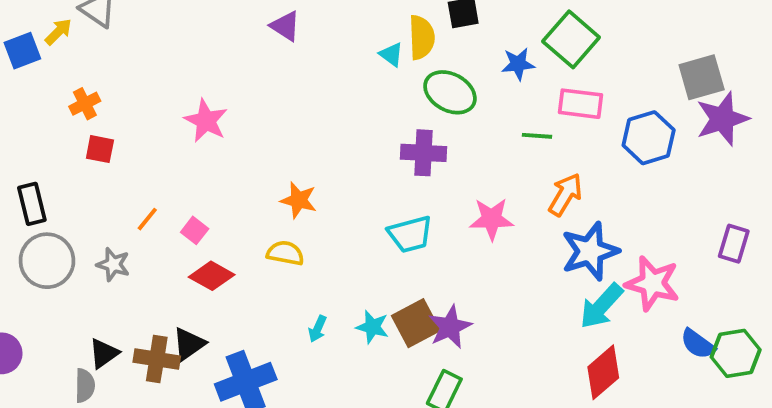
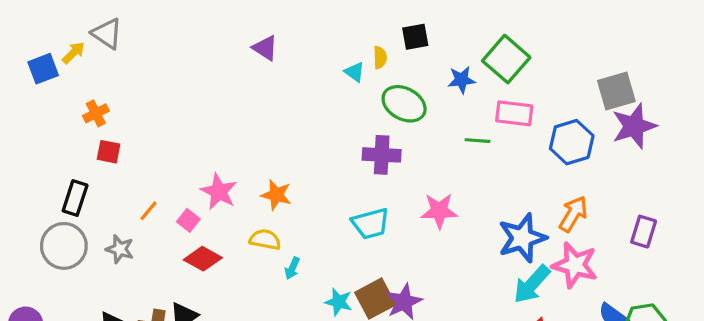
yellow semicircle: (422, 37) -> (380, 57), size x0.6
pink star: (206, 121) -> (219, 192), moved
orange arrow: (565, 194) -> (573, 214), moved
black rectangle: (32, 204) -> (75, 198), moved, turned 32
cyan arrow: (318, 329) -> (292, 268), moved

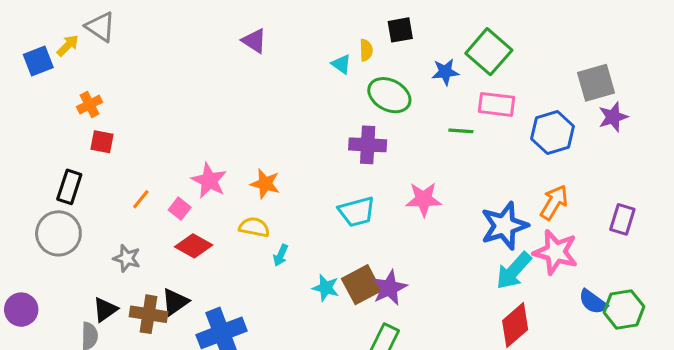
purple star: (634, 126) -> (613, 117), size x0.7
gray star: (120, 249) -> (127, 258), moved

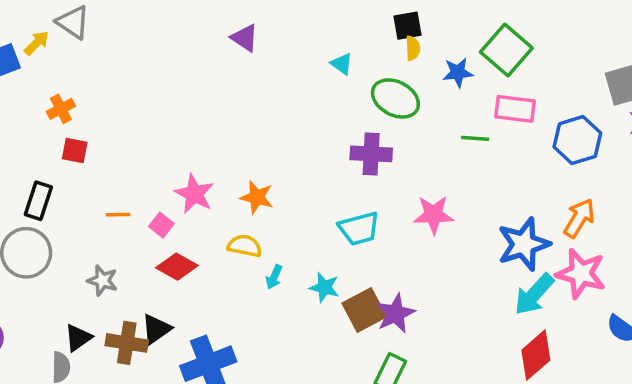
yellow semicircle: (366, 50) -> (413, 48), moved
orange line: (141, 199) -> (118, 215), turned 50
cyan star: (326, 288) -> (324, 287), moved

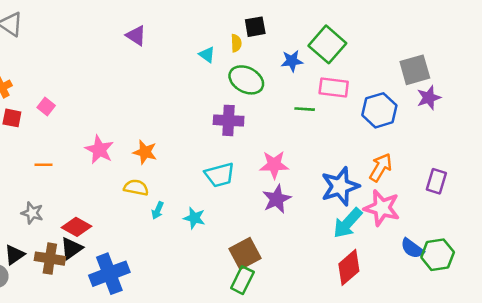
yellow semicircle: (413, 48) -> (236, 43), moved
pink square: (161, 225) -> (46, 107), moved
red diamond: (177, 267) -> (77, 227), moved
brown square: (364, 310) -> (245, 253), moved
purple star: (395, 313) -> (277, 199), moved

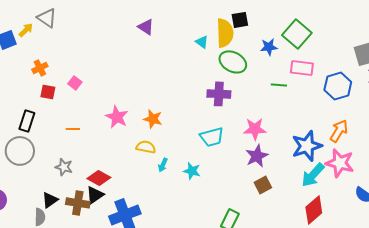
yellow semicircle: (236, 43) -> (225, 33), size x2.0
brown square: (245, 253) -> (263, 185), moved, size x0.7

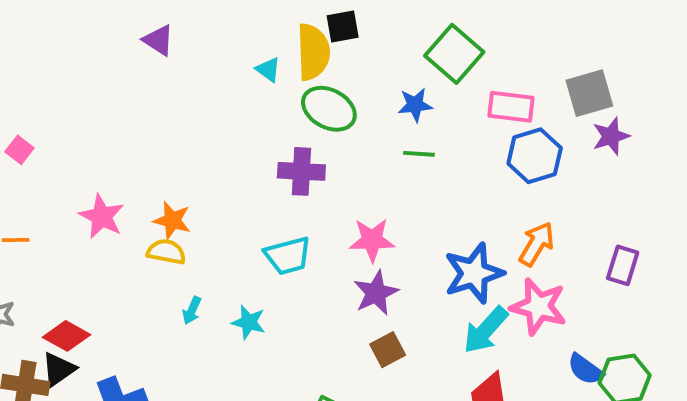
blue star: (269, 47) -> (415, 105), moved
pink rectangle: (302, 68) -> (511, 107), moved
yellow semicircle: (146, 147) -> (166, 252), moved

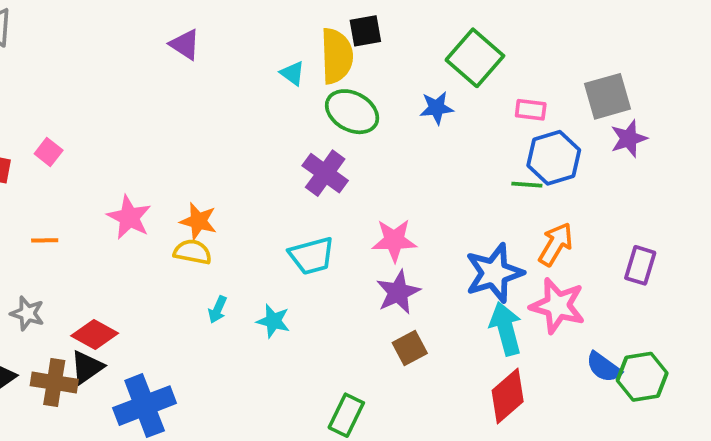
pink rectangle: (511, 107) -> (531, 110), size x0.7
green line: (419, 154) -> (527, 185), moved
purple cross: (301, 171) -> (325, 173), turned 33
cyan arrow: (486, 330) -> (506, 329), turned 123

